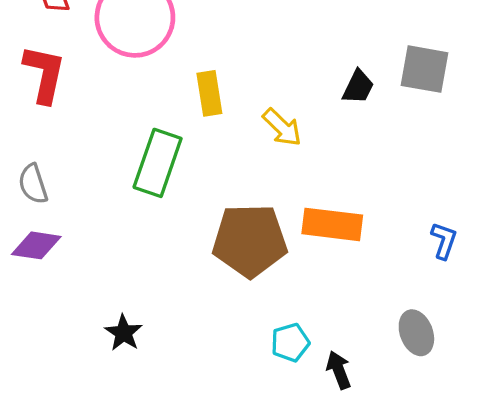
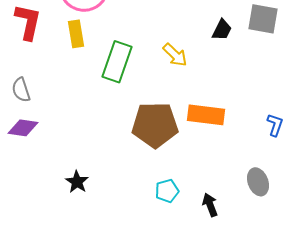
yellow rectangle: (209, 93) -> (76, 34), moved
green rectangle: (158, 163) -> (117, 62), moved
cyan pentagon: (290, 342) -> (167, 191), moved

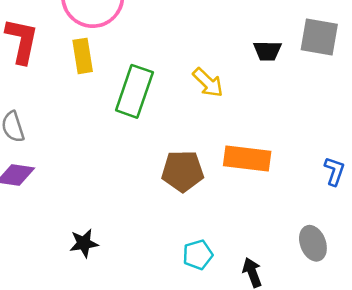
black trapezoid: (222, 30) -> (267, 51), turned 65
brown pentagon: (155, 125) -> (183, 171), size x0.7
black star: (77, 182) -> (84, 243), turned 30

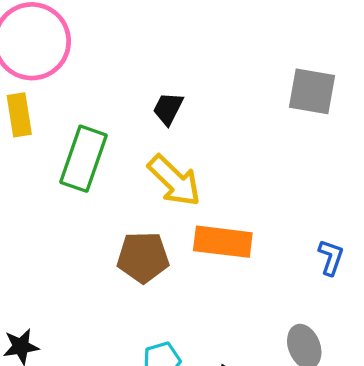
black trapezoid: (267, 51) -> (168, 109), moved, turned 116
yellow arrow: (208, 83) -> (174, 181), moved, size x1.4

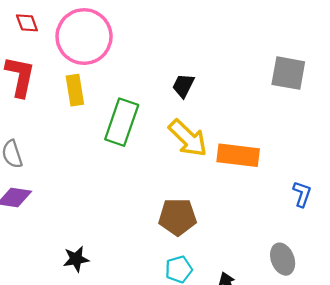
orange rectangle: (223, 242) -> (238, 155), moved
brown pentagon: (143, 257) -> (178, 217), moved

